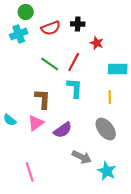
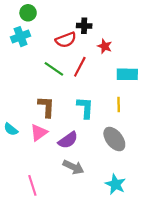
red semicircle: (51, 28) -> (66, 40), moved
cyan L-shape: (75, 88) -> (85, 108), moved
gray arrow: (82, 157) -> (73, 167), moved

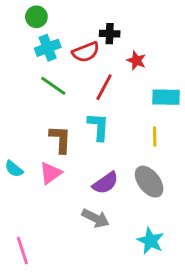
cyan cross: (20, 37) -> (48, 48), moved
green line: (54, 69) -> (53, 86), moved
cyan L-shape: (85, 108) -> (98, 127), moved
purple semicircle: (68, 140) -> (105, 183), moved
pink line: (32, 185) -> (22, 251), moved

